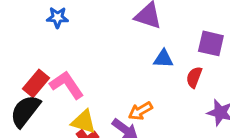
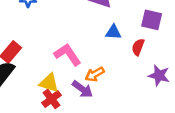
pink L-shape: (67, 85) -> (68, 54), moved

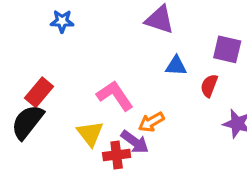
yellow triangle: (49, 83) -> (90, 134), turned 35
red cross: (52, 99) -> (117, 155), moved, turned 30

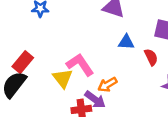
red semicircle: (209, 86) -> (151, 57), turned 133
yellow triangle: (90, 134) -> (63, 78), moved

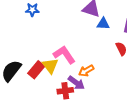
blue triangle: (126, 42) -> (103, 24), moved
red rectangle: (23, 62) -> (36, 70), moved

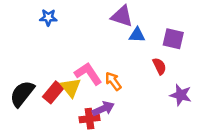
orange arrow: (86, 71) -> (113, 81), moved, turned 84
purple arrow: (76, 83) -> (103, 109), turned -60

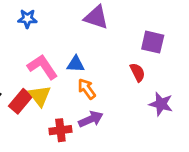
blue star: (48, 17) -> (27, 19), moved
blue triangle: (137, 35) -> (76, 64), moved
pink L-shape: (88, 74) -> (43, 67), moved
purple arrow: (103, 109) -> (91, 119), moved

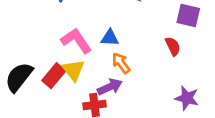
purple star: (161, 104) -> (187, 98), moved
purple arrow: (91, 119) -> (110, 87), moved

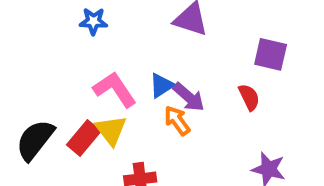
blue triangle: (110, 38) -> (162, 85), turned -36
purple arrow: (110, 87) -> (189, 97), moved, turned 65

